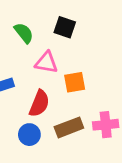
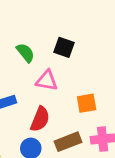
orange square: (75, 82) -> (87, 103), moved

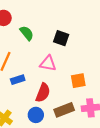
green semicircle: (25, 53) -> (27, 33), moved

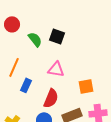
black square: (61, 38) -> (57, 36), moved
blue rectangle: (18, 80) -> (26, 85), turned -48

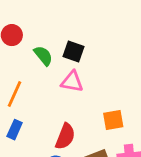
pink triangle: (56, 69) -> (72, 82), moved
blue rectangle: (26, 85) -> (15, 130), moved

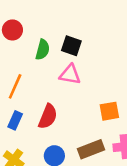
green semicircle: (43, 56) -> (43, 50), turned 54
red semicircle: (65, 136) -> (48, 116), moved

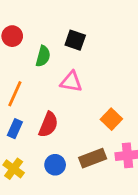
black square: (71, 46) -> (75, 40), moved
orange square: (109, 111) -> (111, 119), turned -36

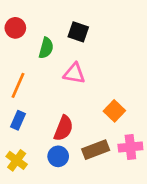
red semicircle: (48, 125) -> (64, 128), moved

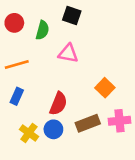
red circle: (15, 28) -> (14, 23), moved
orange line: (18, 85) -> (17, 64), turned 50
yellow cross: (17, 160) -> (29, 133), moved

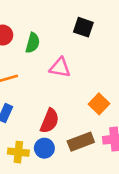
black square: (72, 16) -> (83, 27), moved
yellow cross: (29, 133) -> (18, 152), turned -30

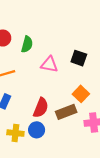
black square: (83, 27) -> (79, 58), moved
brown rectangle: (81, 142) -> (66, 112), moved

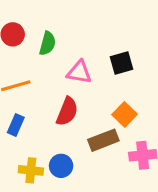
black square: (79, 58) -> (122, 63), turned -35
red semicircle: (41, 108) -> (67, 111), moved

